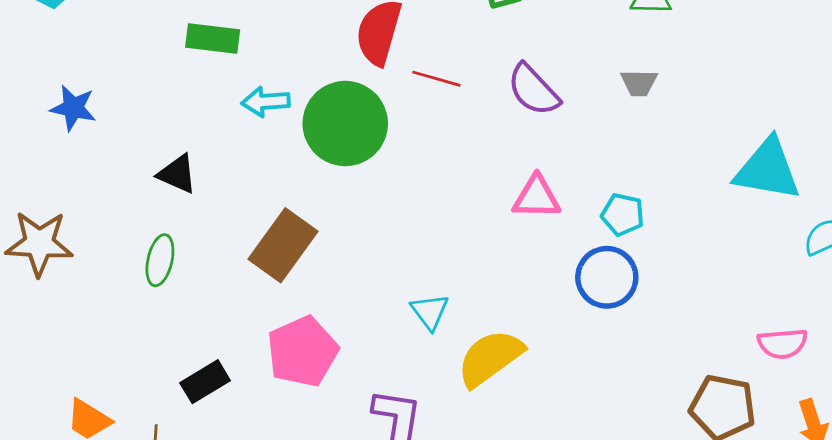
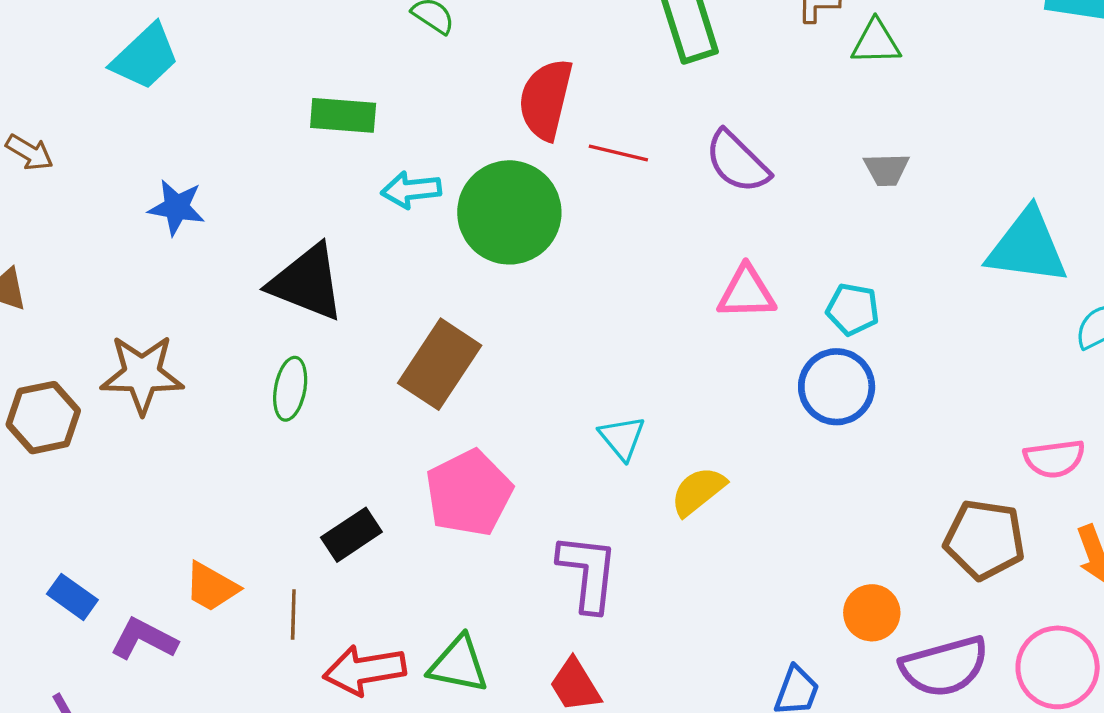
gray trapezoid: (639, 83) -> (886, 169), moved
black triangle: (177, 174) -> (307, 283), size x1.6
yellow semicircle: (490, 358) -> (698, 491), size x0.7

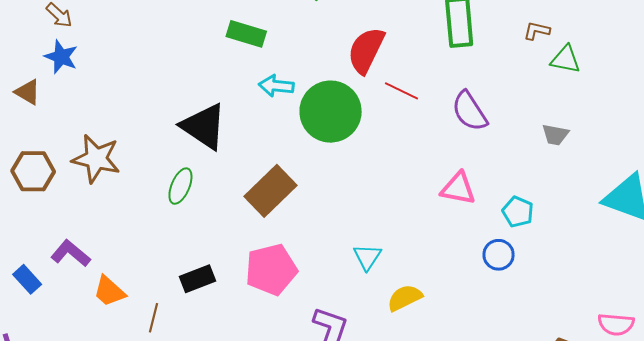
blue star: (177, 207) -> (61, 57), moved
blue circle: (837, 387) -> (499, 255), size x0.7
purple L-shape: (144, 639) -> (71, 253), moved

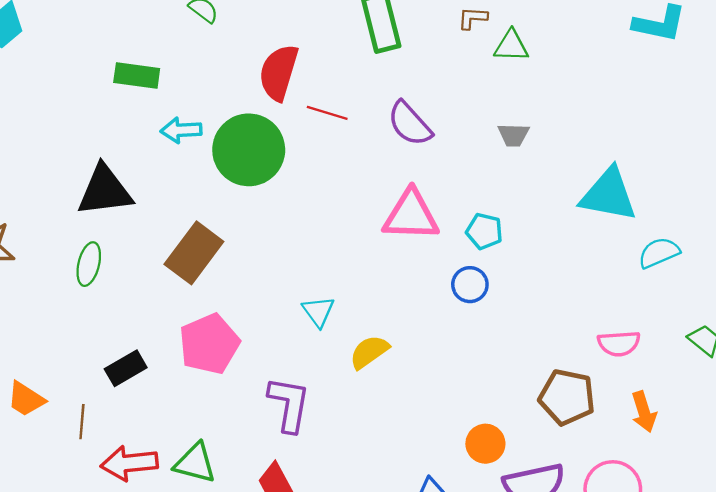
black triangle: (204, 126) -> (105, 191), turned -32
pink triangle: (458, 188) -> (411, 215), size x1.4

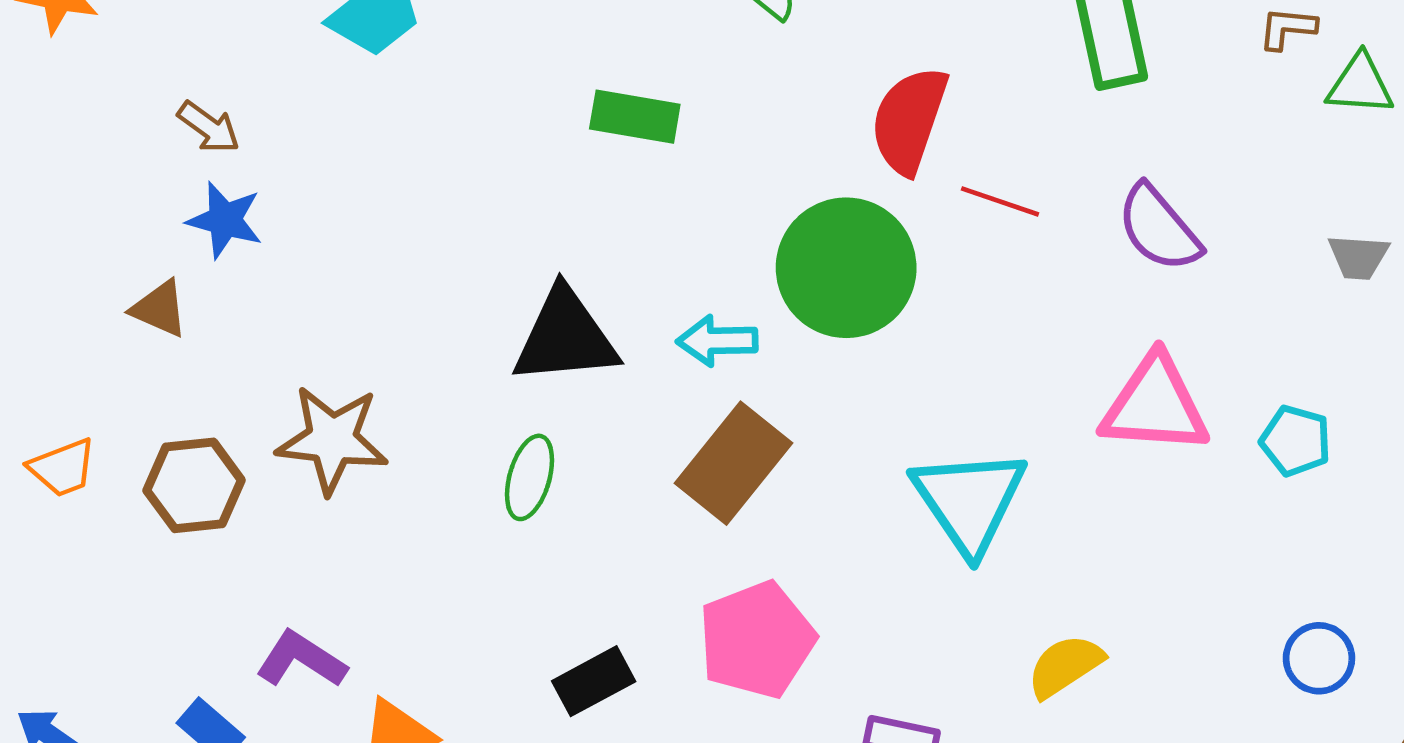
cyan arrow: (181, 130) -> (717, 341), moved
blue circle: (470, 285) -> (1319, 658), moved
cyan triangle: (318, 312) -> (969, 501), moved, size x1.8

